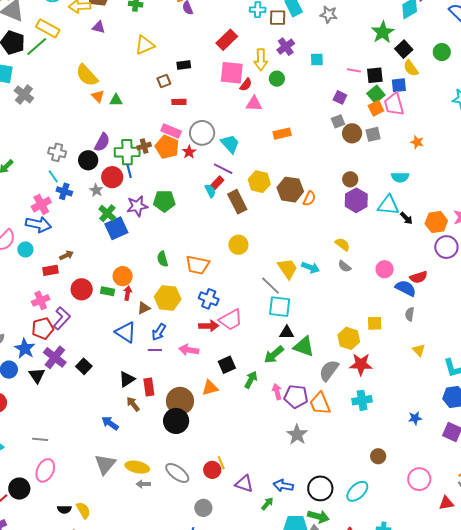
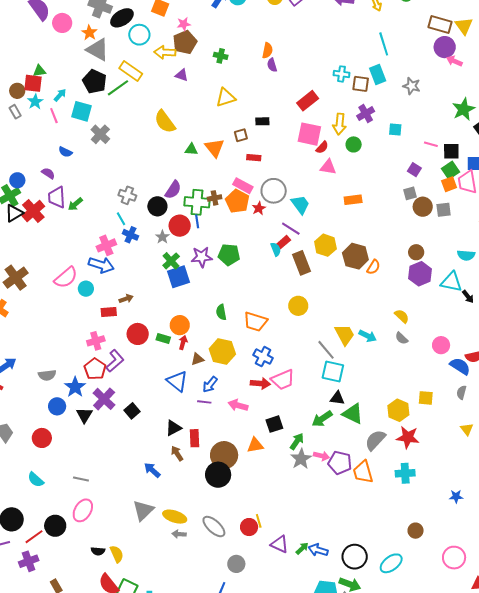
orange triangle: (98, 96) -> (215, 148), moved, size x1.5
red pentagon: (43, 328) -> (95, 369), turned -30
pink arrow: (277, 392) -> (321, 456), turned 112
gray star: (297, 435) -> (301, 459), moved
green arrow: (267, 504) -> (302, 548), moved

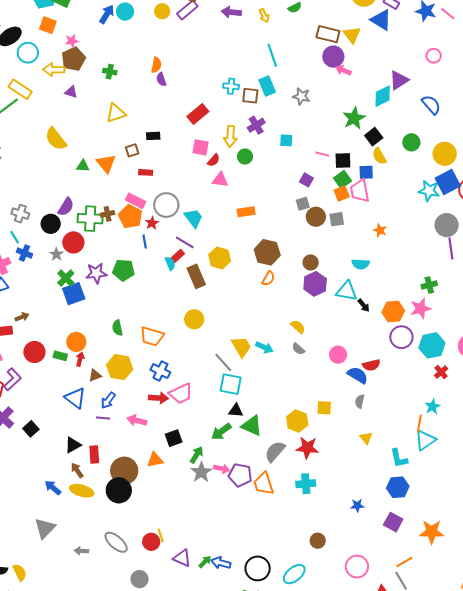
pink square: (309, 134) -> (201, 147), size x0.7
blue line: (197, 221) -> (145, 242), moved
brown hexagon: (355, 256) -> (267, 252), moved
yellow ellipse: (175, 517) -> (82, 491), moved

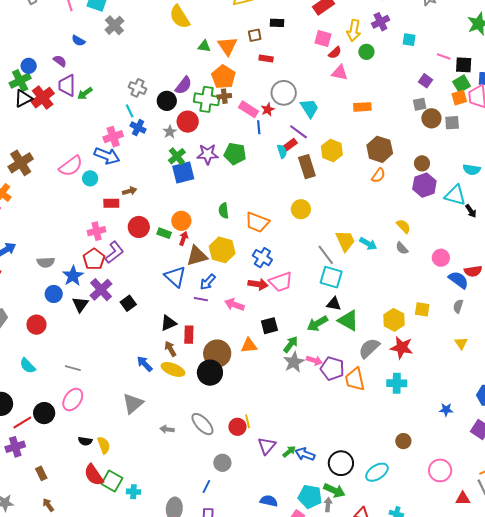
pink rectangle: (136, 201) -> (248, 109), moved
orange pentagon: (130, 216) -> (223, 77), moved
brown triangle: (95, 375) -> (197, 256), size x1.6
purple triangle: (182, 558) -> (267, 446), turned 42

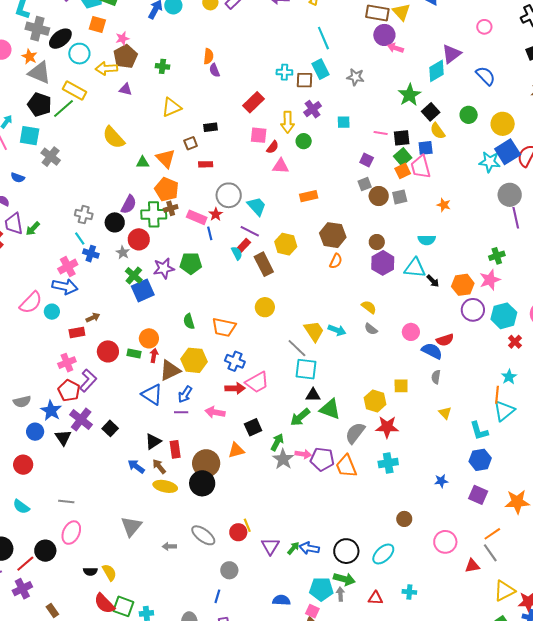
blue arrow: (145, 364) -> (136, 466), moved

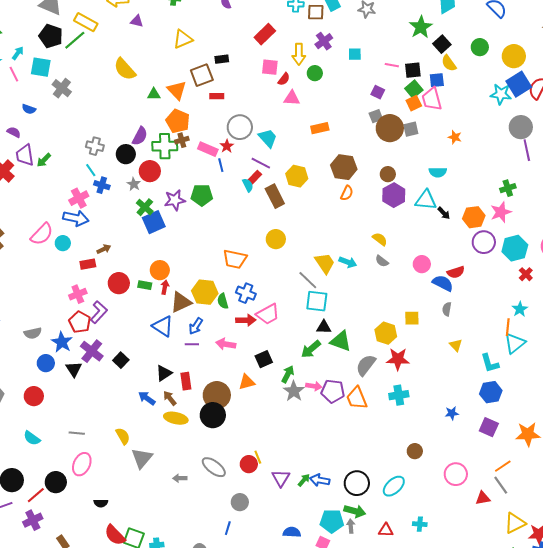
brown square: (191, 143) -> (202, 75), size x1.6
brown circle: (379, 196) -> (390, 128), size x1.4
green semicircle: (189, 321) -> (223, 301), moved
yellow semicircle: (109, 572) -> (123, 436), moved

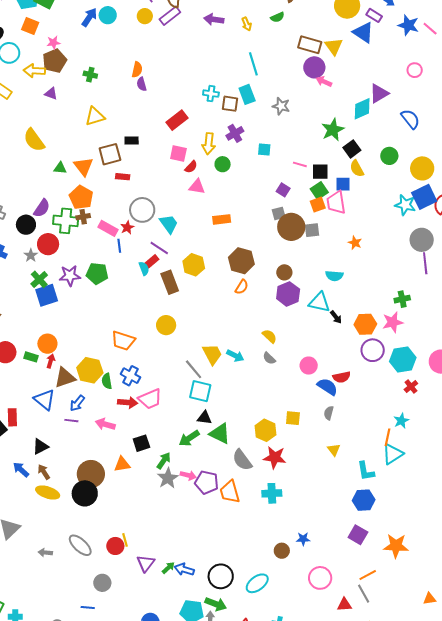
gray semicircle: (366, 365) -> (242, 460), turned -80
red rectangle: (186, 381) -> (12, 417), moved
blue star: (452, 413) -> (303, 539), moved
blue line: (228, 528) -> (88, 607), turned 72

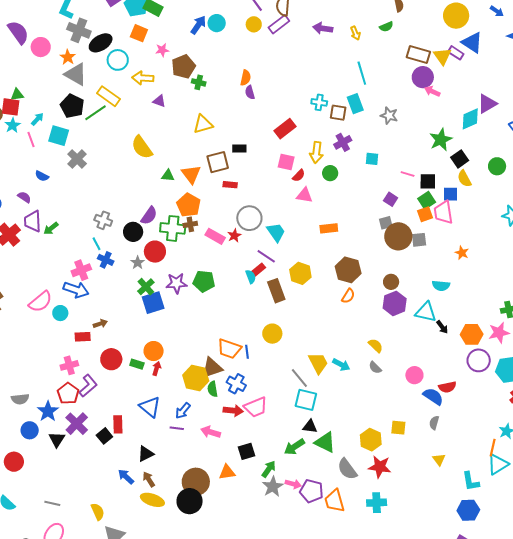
purple rectangle: (374, 15) -> (456, 53), moved
brown pentagon: (55, 61) -> (183, 67), moved
blue line: (119, 246) -> (247, 352), moved
brown triangle: (65, 378) -> (212, 368), moved

